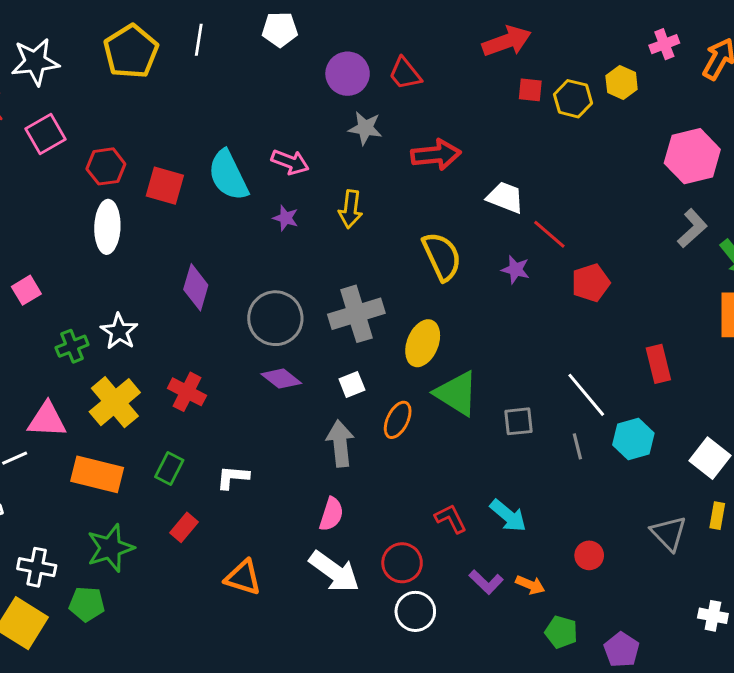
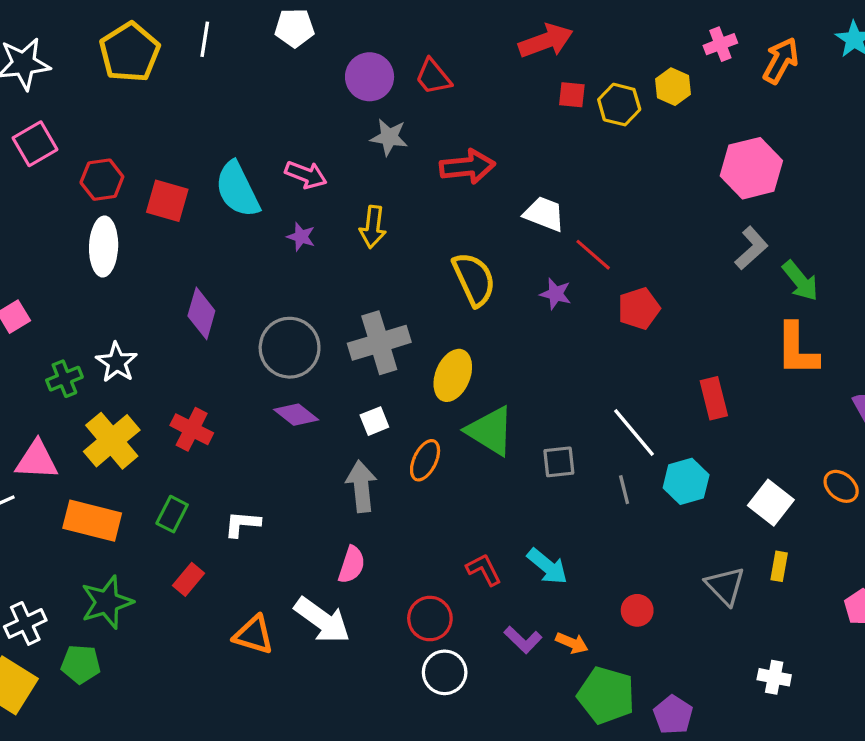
white cross: (37, 567) -> (25, 623), turned -36
white arrow: (334, 572) -> (322, 620), moved
green pentagon: (561, 632) -> (606, 695), size x1.6

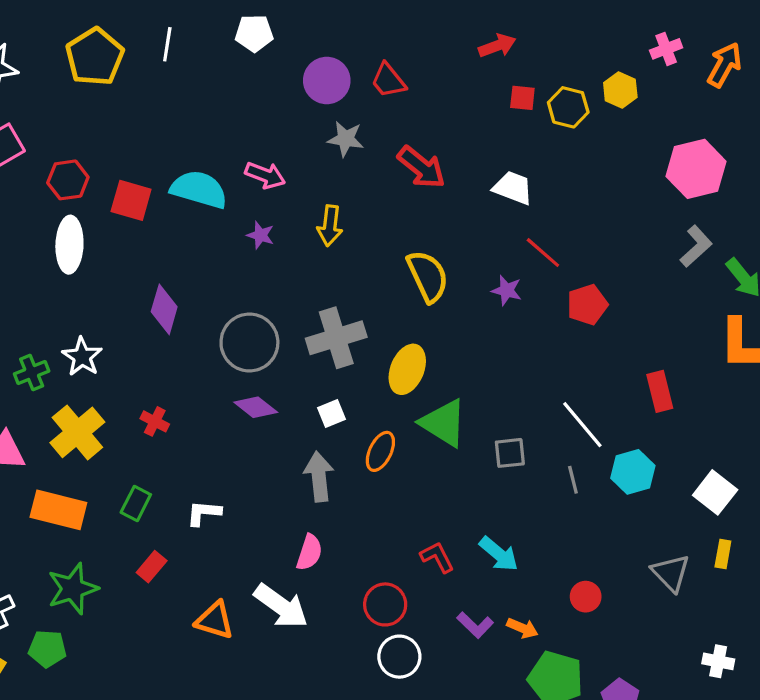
red arrow: (546, 41) -> (497, 46), size x0.7
red arrow: (467, 167) -> (421, 167), turned 45
cyan semicircle: (237, 189) -> (199, 189), turned 132
white trapezoid: (544, 214) -> (513, 188), moved
red cross: (192, 429) -> (155, 421), size x0.7

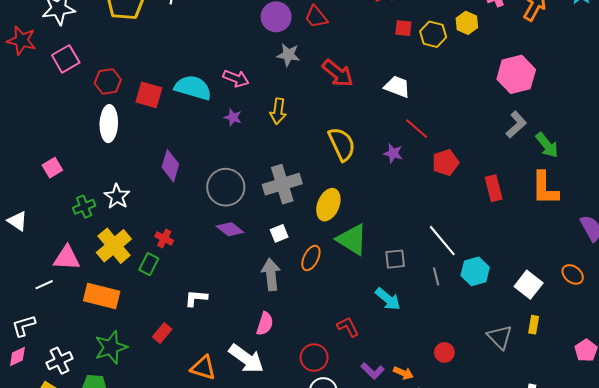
red rectangle: (660, 391) -> (494, 188), moved
green rectangle: (136, 503) -> (149, 264), moved
cyan arrow: (499, 554) -> (388, 299), moved

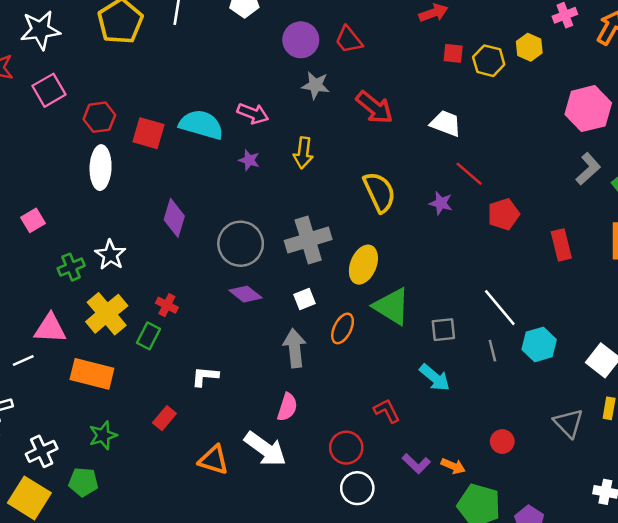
green star: (111, 347) -> (103, 435), size x0.7

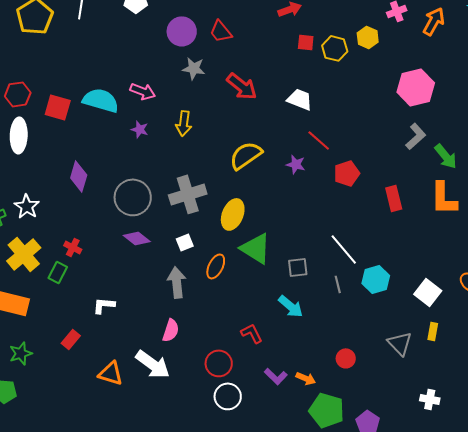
yellow semicircle: (379, 192) -> (246, 155), turned -100

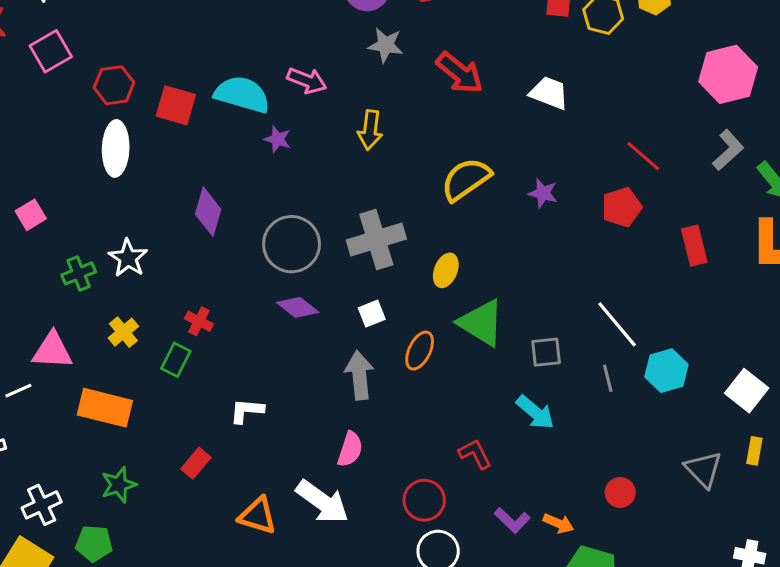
purple star: (140, 129) -> (278, 139), moved
red line: (319, 140) -> (643, 156), moved
yellow ellipse: (233, 214) -> (446, 270), size x0.7
yellow cross: (24, 254) -> (123, 332), size x0.6

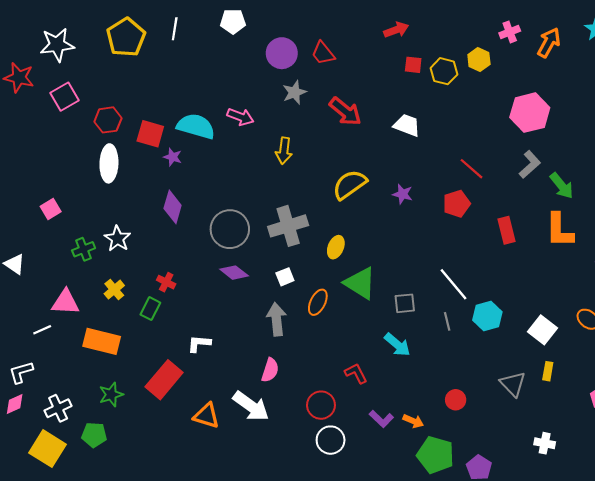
gray star: (386, 45) -> (294, 92), turned -30
purple star: (278, 139) -> (173, 157), moved
red rectangle: (196, 463) -> (164, 380), size x1.8

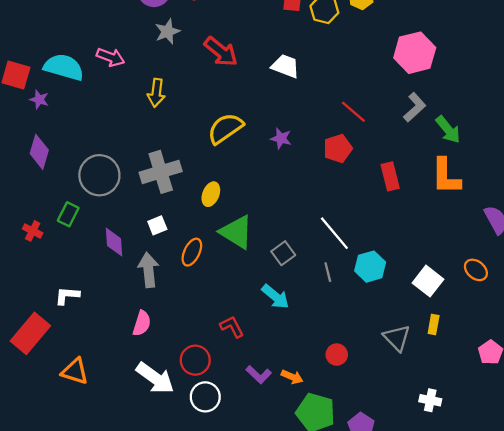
purple diamond: (234, 273) -> (114, 242), moved, turned 48
gray square: (405, 303) -> (283, 253), turned -30
green rectangle: (150, 309) -> (68, 214), moved
white arrow: (251, 406) -> (155, 378), moved

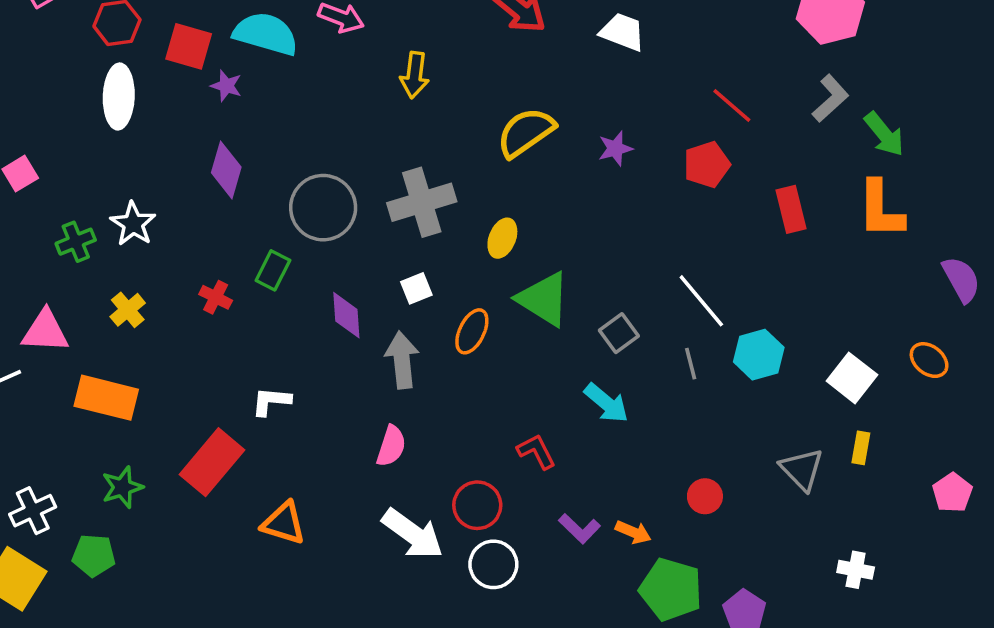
purple star: (281, 138) -> (615, 148), turned -30

